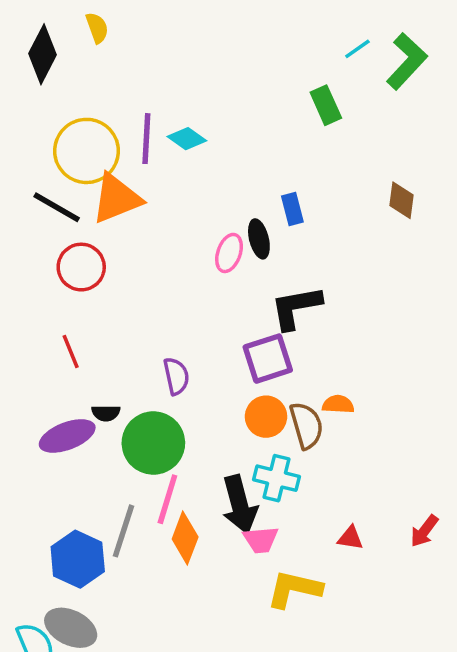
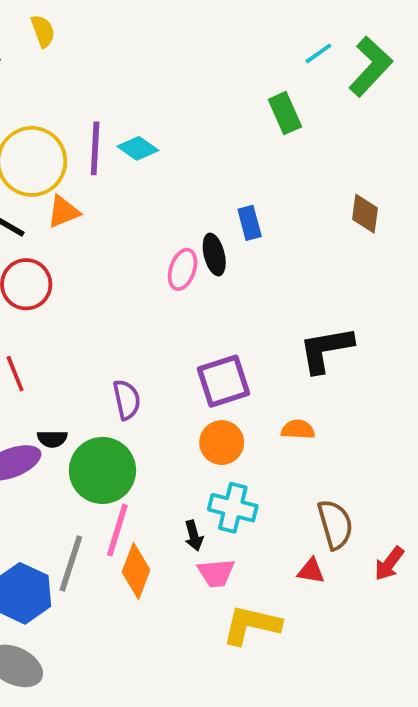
orange triangle: (116, 198) -> (63, 212), size x0.6
black L-shape: (296, 308) -> (326, 349), moved
brown semicircle: (306, 425) -> (335, 524), moved
black arrow: (240, 505) -> (194, 536), size x0.5

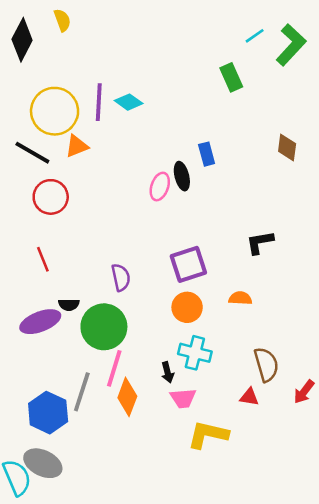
black L-shape: (326, 349) -> (260, 242), size x0.7

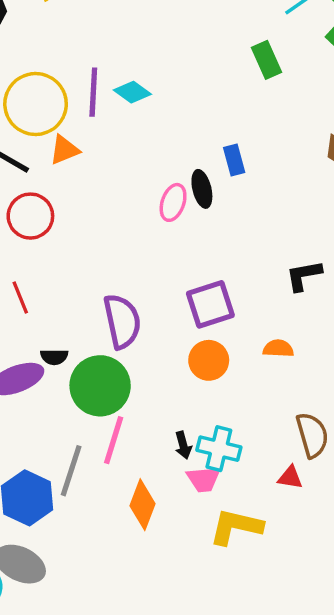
purple semicircle: (121, 277) -> (122, 321), size x1.5
cyan cross: (195, 353) -> (219, 449), moved
orange diamond: (127, 397) -> (142, 505), moved

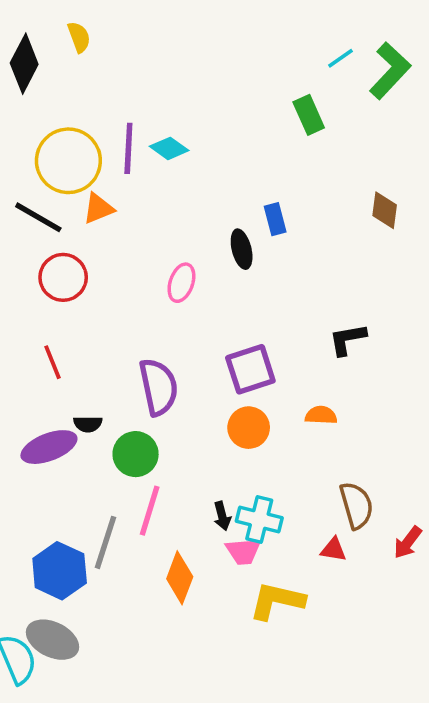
pink ellipse: (173, 202) -> (181, 283), moved
green circle: (100, 386) -> (136, 454), size x0.7

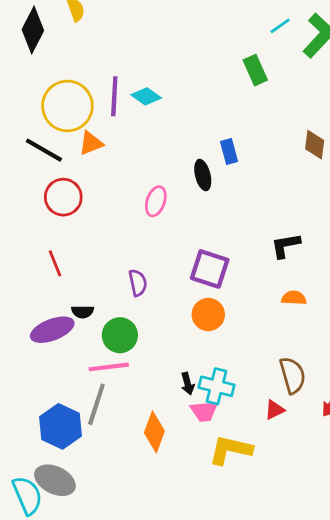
purple square: (250, 369) -> (210, 269), turned 36
purple semicircle: (159, 387) -> (138, 283), size x0.6
orange semicircle: (321, 415) -> (294, 298), moved
pink line: (150, 511) -> (109, 367), moved, turned 66
red triangle: (333, 549) -> (275, 410), turned -35

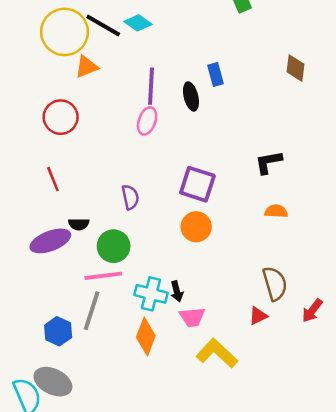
purple line: (114, 96) -> (151, 86), moved
black line: (44, 150) -> (103, 25), moved
cyan cross: (217, 386) -> (151, 294), moved
blue hexagon: (60, 426) -> (58, 331), size x0.7
yellow L-shape: (230, 450) -> (217, 353), turned 30

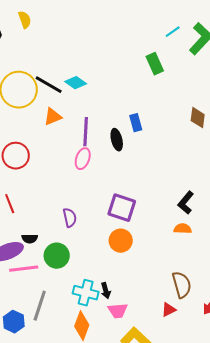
orange triangle: (86, 67) -> (53, 117), moved
black L-shape: (268, 162) -> (186, 203), moved, turned -40
pink line: (103, 276) -> (24, 269), moved

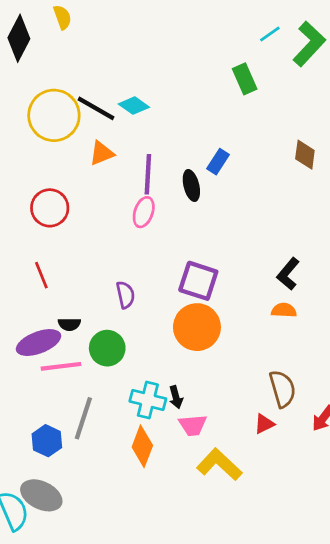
blue rectangle: (136, 123) -> (218, 162), turned 48
orange circle: (121, 241) -> (197, 327), size x1.4

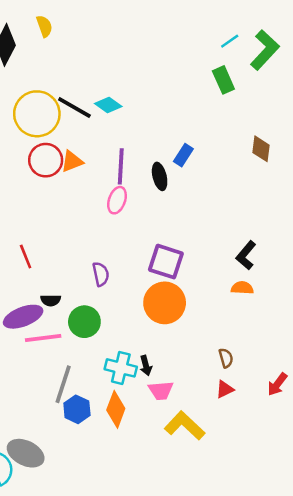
green rectangle: (245, 79) -> (223, 80), moved
orange triangle: (102, 153) -> (72, 161), moved
red circle: (50, 208) -> (46, 160), moved
brown semicircle: (282, 389) -> (226, 358), moved, size x0.6
blue hexagon: (47, 441) -> (77, 409), moved

